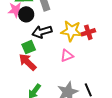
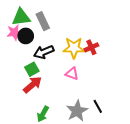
pink triangle: (67, 56) -> (72, 74), turned 48
red arrow: (28, 62) -> (32, 85), turned 102

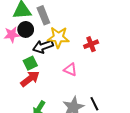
pink star: (14, 33) -> (12, 35), moved
yellow star: (74, 48) -> (58, 37), moved

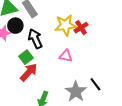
yellow star: (58, 37) -> (65, 25), moved
black arrow: (43, 46) -> (35, 39), turned 96

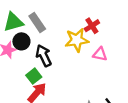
red cross: (81, 28) -> (92, 26), moved
pink triangle: (66, 56) -> (100, 54), moved

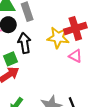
red cross: (92, 26) -> (75, 28), size x1.5

